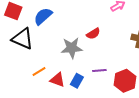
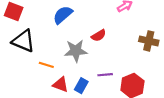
blue semicircle: (43, 16) -> (63, 15), moved
orange line: (39, 72) -> (46, 65), moved, turned 48

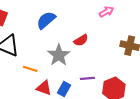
gray star: (76, 51) -> (59, 55), turned -30

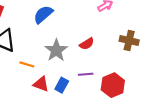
red semicircle: (81, 40) -> (87, 44), moved

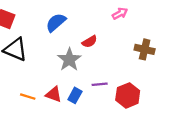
red semicircle: (87, 44) -> (90, 42), moved
orange line: (27, 64) -> (28, 97), moved

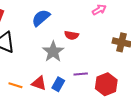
red semicircle: (90, 42) -> (72, 35), turned 40

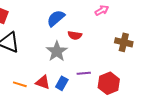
blue semicircle: (41, 18) -> (56, 18), moved

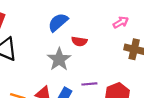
pink arrow: (102, 10) -> (121, 22), moved

